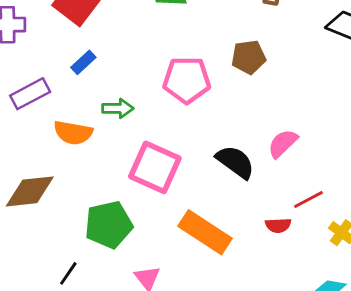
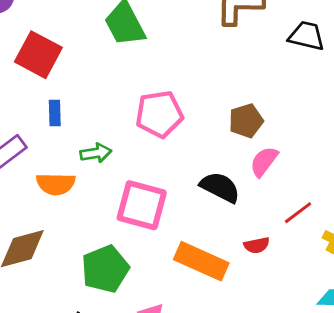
brown pentagon: (249, 57) -> (246, 121), moved
blue rectangle: (83, 62) -> (55, 113), turned -40
red semicircle: (278, 225) -> (257, 245), moved

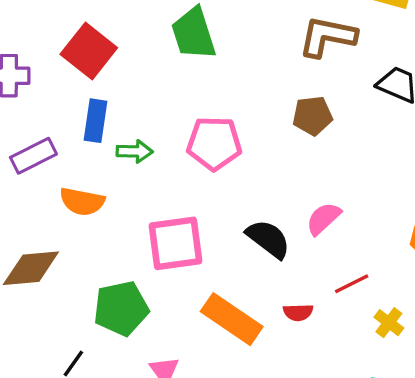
blue rectangle: (55, 113) -> (96, 121), size x1.4
brown pentagon: (246, 121) -> (312, 116), moved
green arrow: (96, 153) -> (135, 151), moved
pink square: (142, 205) -> (175, 243), turned -33

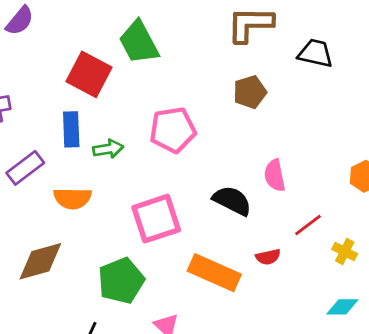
red square: (89, 51) -> (89, 74), moved
pink semicircle: (323, 219) -> (275, 175), turned -48

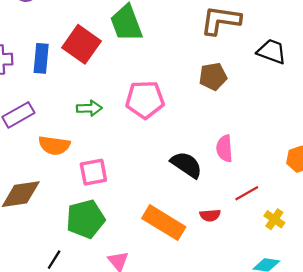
blue rectangle: (71, 129) -> (41, 58), moved
pink square: (156, 219) -> (93, 172), moved, size x0.7

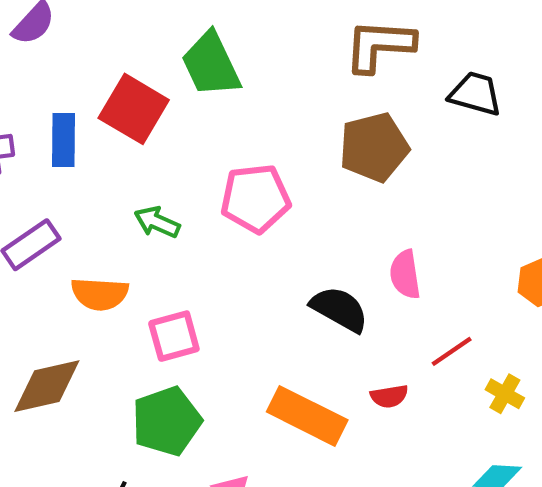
brown pentagon: (213, 77) -> (374, 147), size x1.4
green arrow: (89, 108) -> (157, 222), turned -150

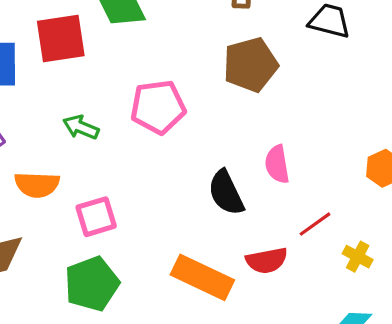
red square: (134, 109) -> (61, 38), turned -38
black semicircle: (339, 309) -> (226, 193), turned -144
red semicircle: (389, 396) -> (267, 260), size x1.4

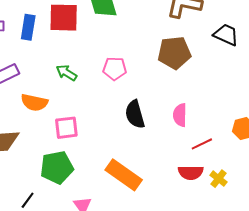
pink pentagon: (158, 107) -> (115, 69), size x0.7
black semicircle: (226, 193) -> (135, 114), moved
red line: (315, 224) -> (202, 144), moved
red semicircle: (267, 260) -> (191, 173), moved

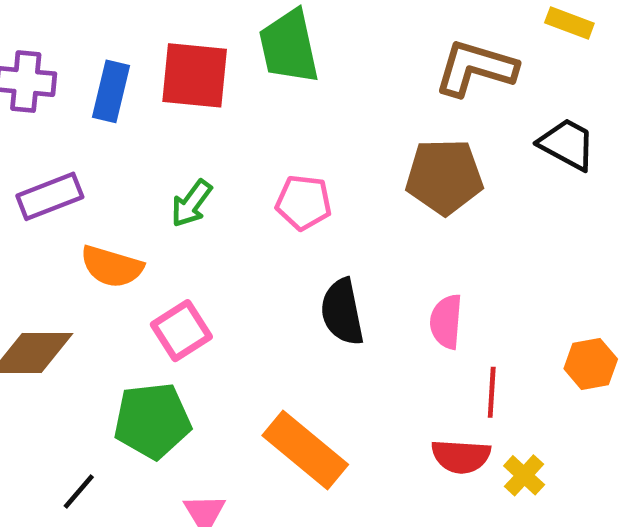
green arrow: (66, 73) -> (191, 203), turned -90
pink square: (66, 128) -> (181, 331), turned -30
red line: (202, 144) -> (492, 392), turned -65

